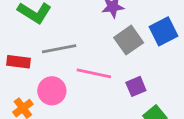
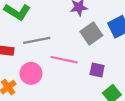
purple square: (136, 86) -> (97, 70), turned 35

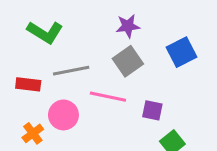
gray square: (91, 33) -> (128, 61), moved

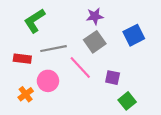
green L-shape: (45, 32) -> (35, 21), turned 115
pink line: (108, 97) -> (80, 68), turned 35

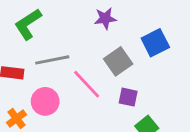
gray square: (95, 42) -> (118, 61), moved

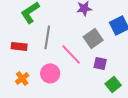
gray line: (52, 60) -> (47, 37), turned -70
pink circle: (45, 101) -> (50, 73), moved

